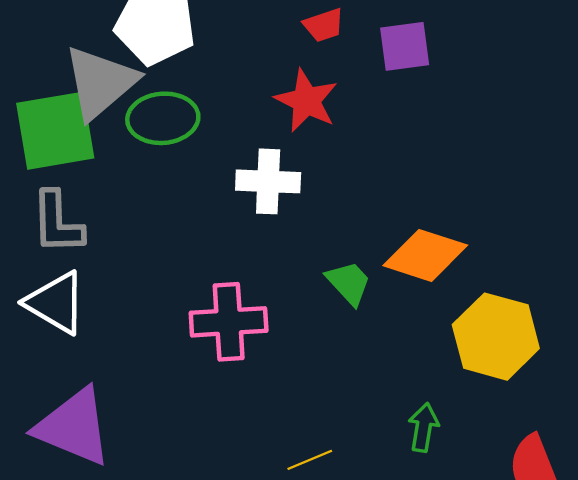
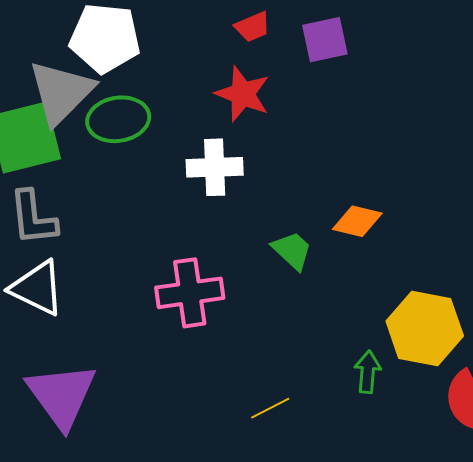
orange diamond: (425, 255) -> (357, 221), size x0.7
yellow hexagon: (496, 337) -> (425, 329), moved
purple triangle: (74, 427) -> (61, 395), turned 36

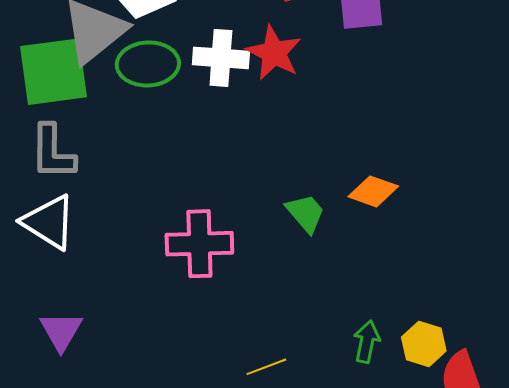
white cross: (215, 167) -> (221, 58), moved
yellow hexagon: (425, 329) -> (424, 344), moved, size x0.6
purple triangle: (61, 395) -> (61, 331), size x0.6

